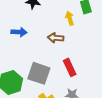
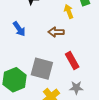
blue arrow: (19, 32) -> (19, 29), turned 56

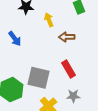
yellow arrow: (69, 11) -> (49, 20), moved
brown arrow: (56, 32) -> (67, 37), moved

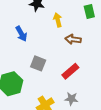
red rectangle: (69, 69) -> (70, 71), turned 72
gray square: (38, 78) -> (38, 63), moved, size x0.7

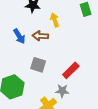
brown arrow: (73, 39) -> (40, 36), moved
gray star: (71, 99) -> (62, 91), moved

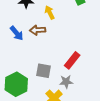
gray square: (38, 65) -> (44, 71), moved

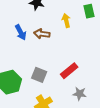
yellow arrow: (50, 12) -> (66, 21), moved
gray star: (66, 82) -> (80, 94), moved

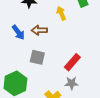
gray square: (39, 75) -> (37, 57), moved
gray star: (80, 94) -> (71, 83), moved

